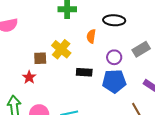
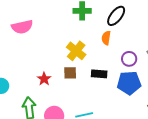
black ellipse: (114, 20) -> (116, 16), moved, turned -55
brown square: (40, 58) -> (70, 73), moved

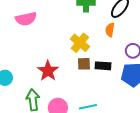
brown square: (70, 73) -> (84, 64), moved
red star: (44, 79) -> (48, 71), size x1.5

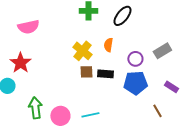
orange semicircle: (110, 30) -> (108, 45), moved
red star: (48, 71) -> (20, 63), moved

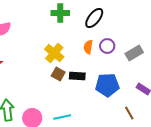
orange semicircle: (108, 45) -> (88, 47), moved
purple circle: (135, 59) -> (107, 46), moved
brown square: (86, 72) -> (58, 74), turned 32

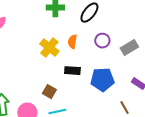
orange semicircle: (88, 47) -> (72, 42), moved
brown square: (58, 74) -> (49, 92), moved

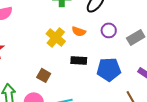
orange semicircle: (72, 42) -> (79, 31), turned -80
brown square: (49, 92) -> (44, 75), moved

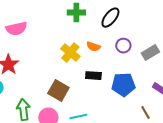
brown square: (44, 75) -> (58, 91), size x1.5

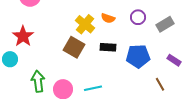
brown square: (58, 91) -> (74, 47), moved

